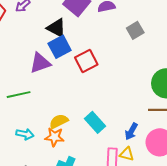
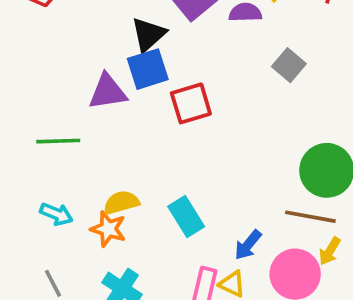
black triangle: (56, 28) -> (149, 34), turned 40
gray square: (135, 30) -> (289, 65), turned -30

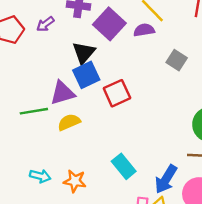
green line: (58, 141) -> (34, 111), moved
yellow semicircle: (121, 202) -> (69, 122), moved
blue arrow: (248, 245) -> (166, 179), size x1.4

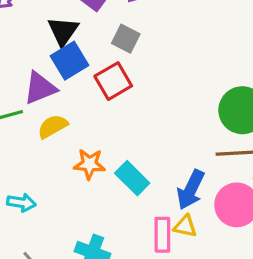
gray square: (177, 60) -> (126, 39), moved
orange star: (75, 181) -> (89, 164), moved

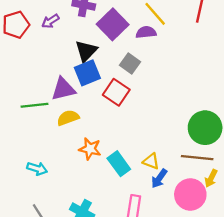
red square: (113, 81) -> (116, 92), turned -35
blue arrow: (191, 190) -> (159, 178), size x0.7
yellow triangle: (185, 226) -> (151, 161), moved

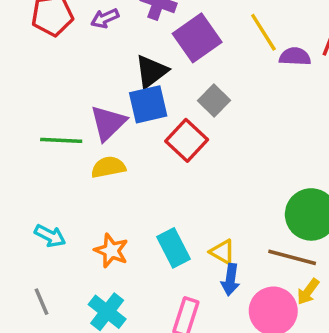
purple semicircle: (146, 32) -> (295, 57), moved
purple triangle: (63, 89) -> (108, 123), turned -40
orange star: (90, 149) -> (111, 251), moved
blue arrow: (159, 178) -> (230, 280), turned -36

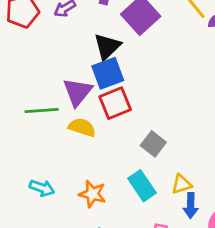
gray square: (214, 101) -> (153, 144), moved
red square: (187, 140) -> (115, 103), moved, turned 32
yellow semicircle: (108, 167) -> (82, 127), turned 36
yellow triangle: (222, 252) -> (182, 184), turned -40

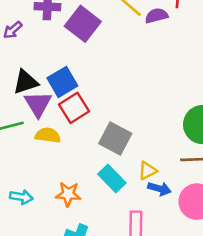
black triangle: (107, 46) -> (26, 82), moved, turned 36
gray square: (153, 144) -> (115, 139), size x1.4
blue arrow: (191, 206) -> (159, 189), turned -65

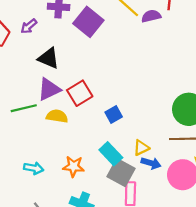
black triangle: (26, 82) -> (48, 58), moved, turned 40
blue square: (62, 82) -> (114, 114), moved, size x0.7
purple triangle: (38, 104) -> (49, 89), turned 35
gray square: (115, 139) -> (121, 173), moved

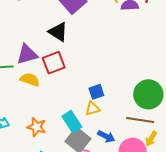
black triangle: (48, 58) -> (58, 32), moved
blue square: (114, 114) -> (96, 92), moved
yellow triangle: (141, 148) -> (93, 109), moved

